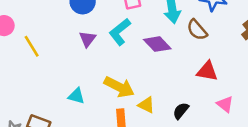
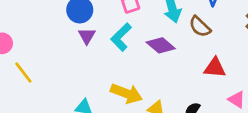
purple triangle: (87, 39) -> (87, 36), moved
yellow line: (32, 46) -> (23, 72), moved

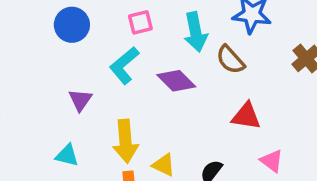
purple triangle: (87, 36) -> (80, 100), moved
yellow arrow: (126, 93) -> (125, 141), turned 60

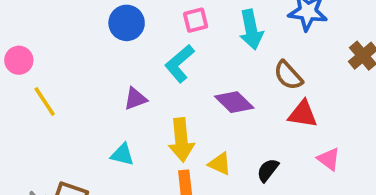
brown semicircle: (230, 60) -> (288, 75), moved
purple diamond: (176, 81) -> (234, 102), moved
purple triangle: (80, 100) -> (135, 99), turned 35

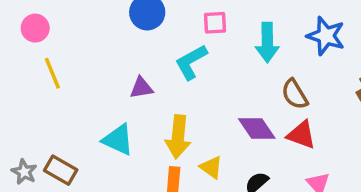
purple diamond: (234, 102) -> (257, 128), moved
cyan triangle: (122, 155) -> (118, 140), size x1.4

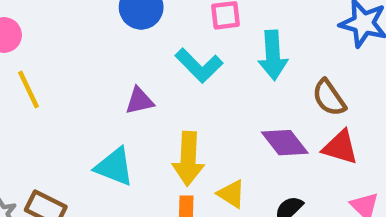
cyan arrow: (267, 43) -> (273, 55), moved
cyan L-shape: (191, 62) -> (199, 65), turned -102

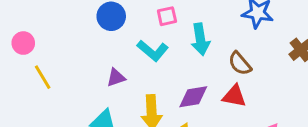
purple diamond: (285, 143) -> (193, 97), moved, turned -56
red triangle: (340, 147) -> (234, 96), moved

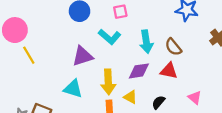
cyan arrow: (200, 39) -> (146, 42), moved
pink circle: (23, 43) -> (15, 30), size x1.5
purple triangle: (116, 78) -> (82, 56), size x1.5

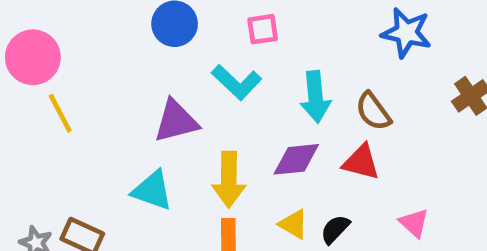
yellow triangle: (130, 97) -> (293, 224), moved

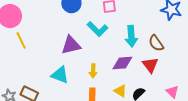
red triangle: (361, 162) -> (150, 65), turned 36
yellow arrow: (229, 180) -> (93, 71), size x0.6

